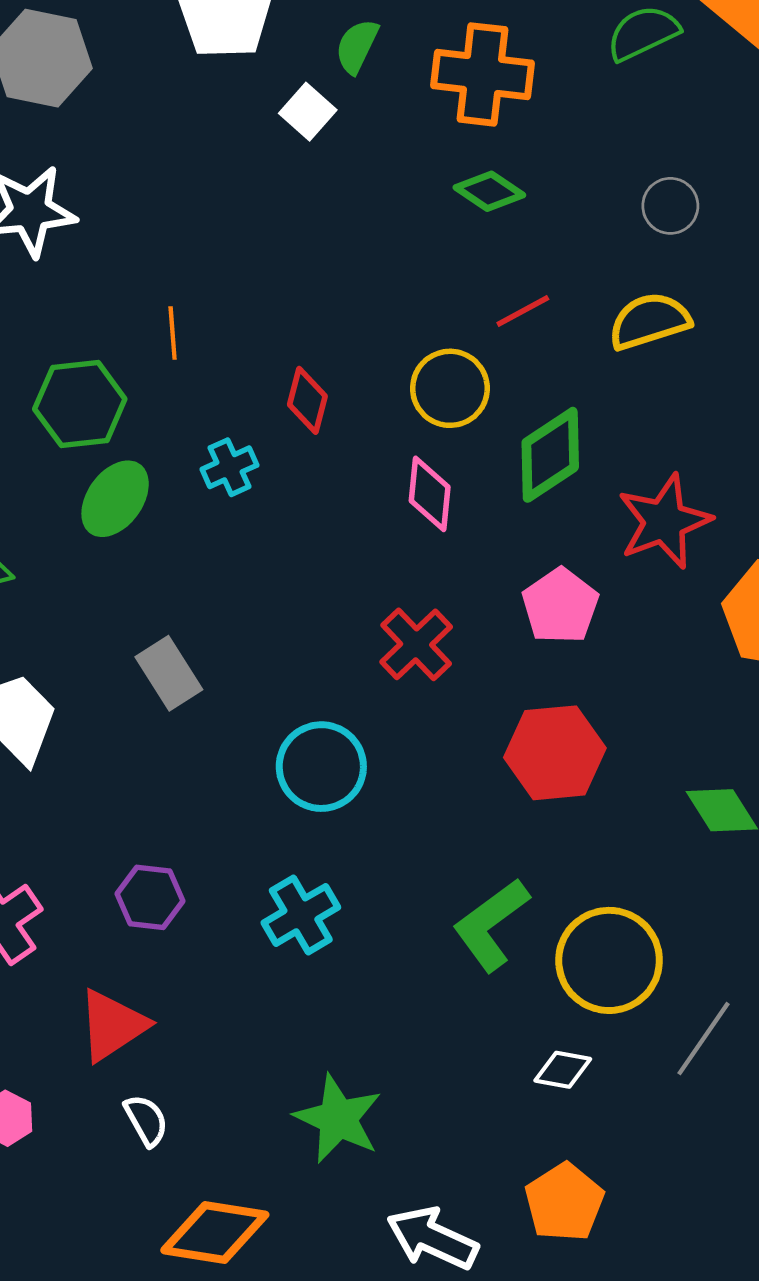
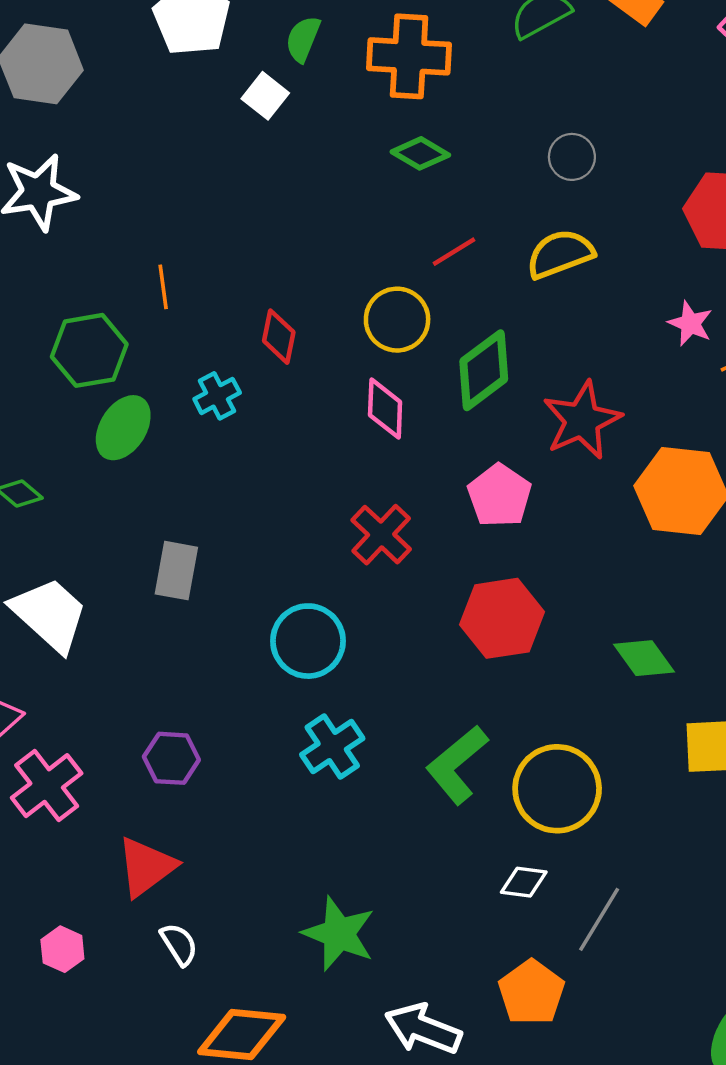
gray rectangle: (169, 673) -> (176, 571), turned 46
cyan cross: (301, 915) -> (332, 746), moved
gray line: (703, 1039) -> (599, 919), moved

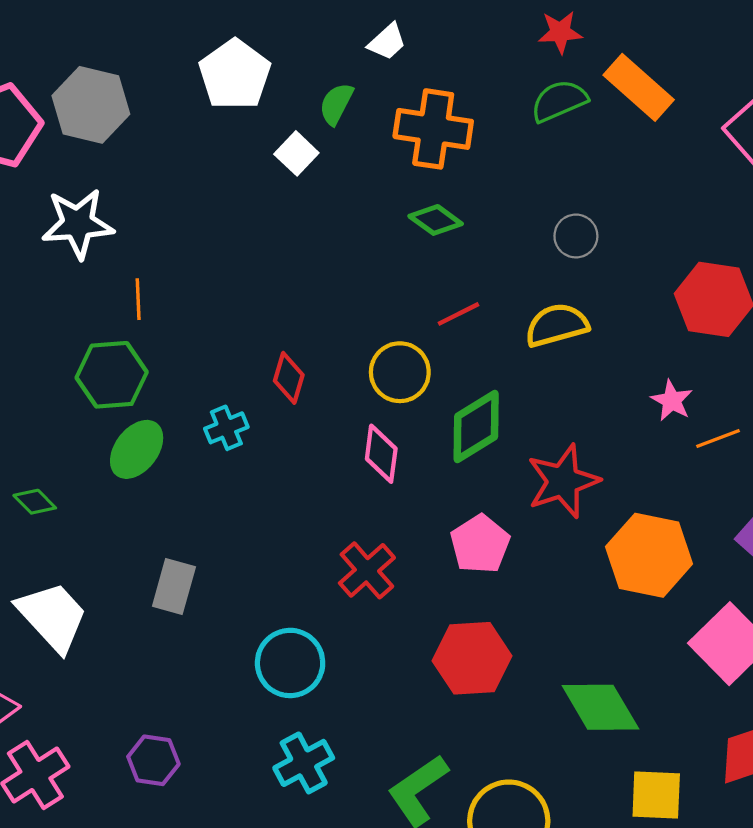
orange line: (163, 287) -> (138, 299), moved
green diamond: (644, 658) -> (600, 707), size x1.4

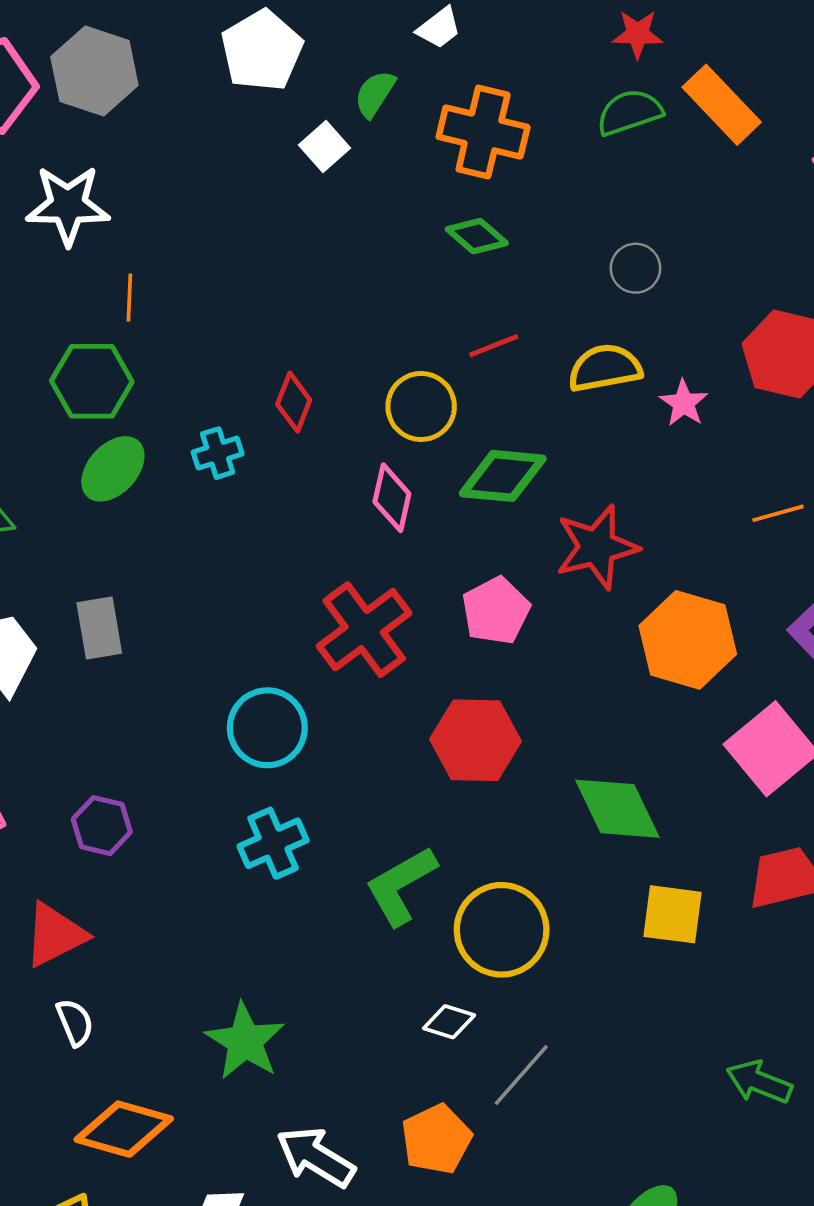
pink star: (672, 401) -> (684, 403), moved
green diamond: (476, 426) -> (503, 476), turned 32
red cross: (367, 570) -> (364, 630), size x1.4
gray rectangle: (174, 586) -> (99, 628), moved, turned -30

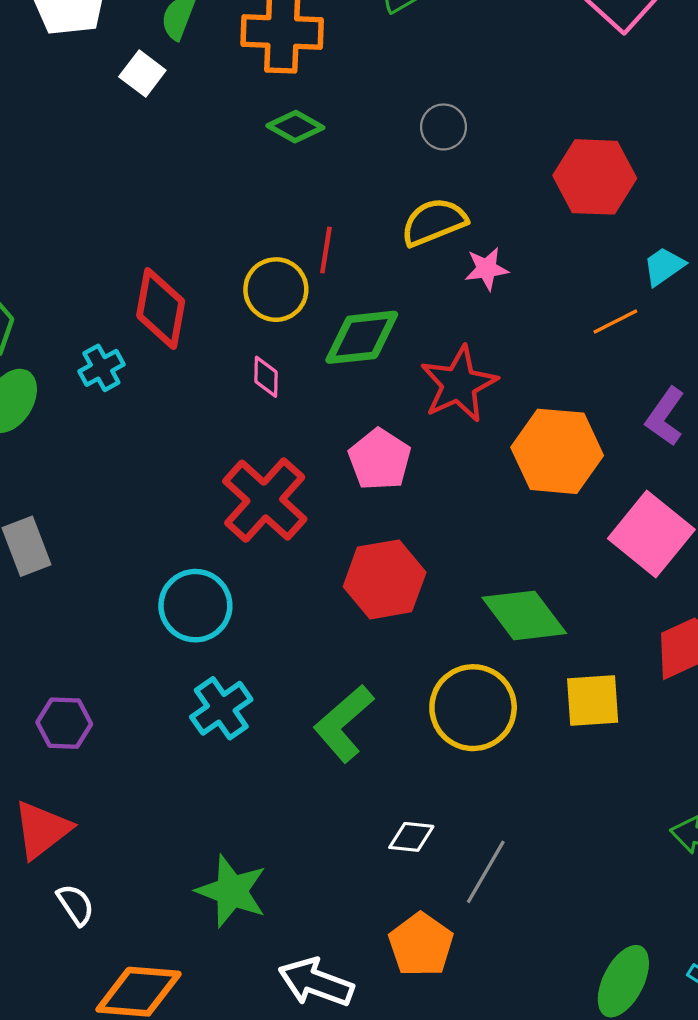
red line: (494, 346) -> (326, 250), moved, turned -48
red diamond: (294, 402) -> (161, 309), size x1.5
pink star: (684, 403) -> (487, 269), moved, turned -30
pink diamond: (392, 498) -> (266, 377), size x0.7
yellow circle: (502, 930) -> (473, 708), moved

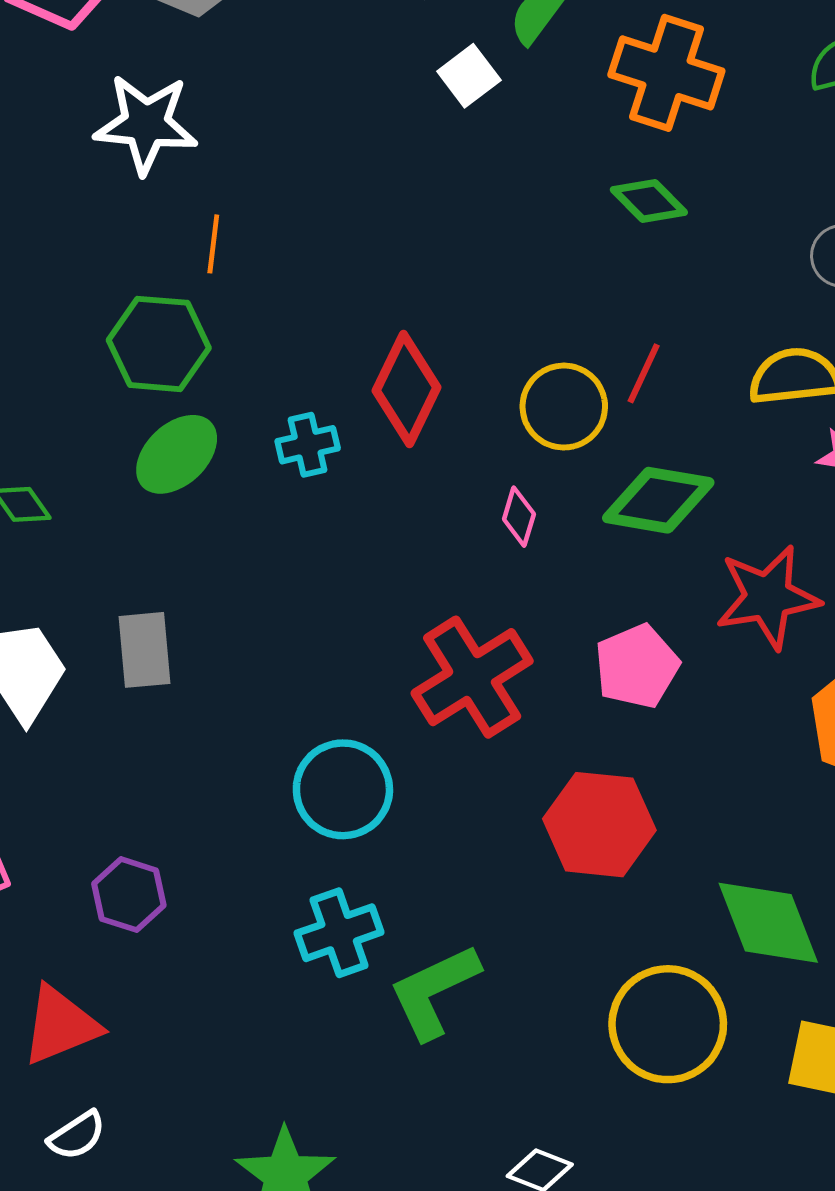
green L-shape: (344, 723) -> (434, 991), moved
white semicircle: (75, 905) -> (77, 1135), turned 75

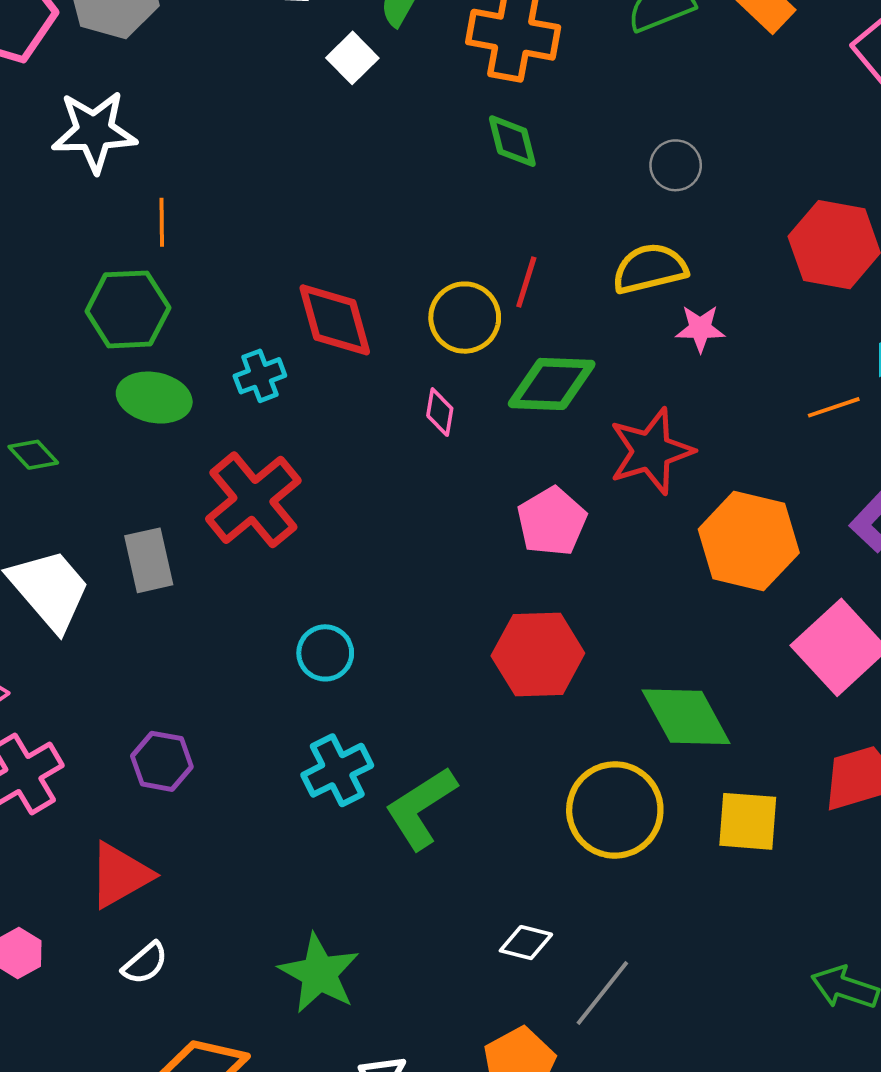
green diamond: (649, 201) -> (512, 141), turned 38
red diamond: (407, 389) -> (335, 320), turned -34
green ellipse: (177, 454) -> (154, 398), turned 62
red cross: (472, 677) -> (253, 500), moved
cyan circle: (343, 789) -> (325, 653), size x0.7

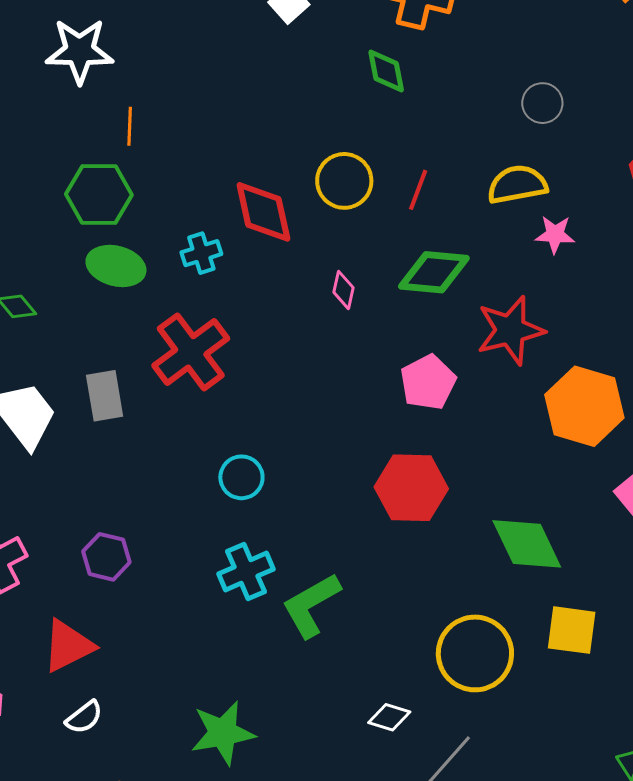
green diamond: (512, 141) -> (386, 71), moved
yellow circle: (465, 318) -> (344, 181), moved
yellow circle: (615, 810) -> (475, 653), moved
green star: (319, 973) -> (223, 733), turned 30

